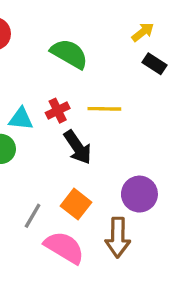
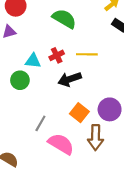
black arrow: (78, 147) -> (70, 79), turned 105
orange square: (76, 204) -> (79, 113), moved

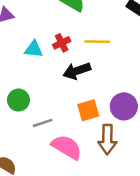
green circle: (20, 80) -> (18, 100), moved
orange square: (79, 113) -> (88, 110), turned 36
gray line: (40, 123) -> (43, 123), turned 42

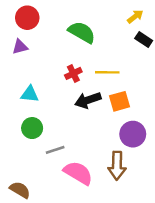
cyan triangle: (34, 49) -> (30, 94), moved
orange square: (88, 110) -> (119, 101), moved

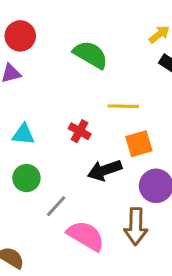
red cross: (73, 73) -> (80, 131), moved, turned -35
black arrow: (88, 100) -> (105, 170), moved
gray line: (55, 150) -> (56, 206), turned -30

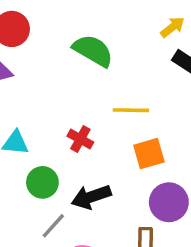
black arrow: (105, 170) -> (91, 197), moved
green circle: (26, 178) -> (42, 182), moved

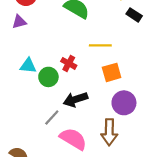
green circle: (42, 182) -> (48, 77), moved

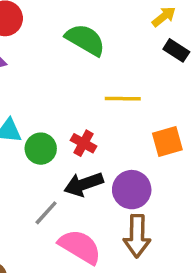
red cross: (69, 63) -> (84, 143), moved
orange square: (112, 72) -> (167, 141), moved
purple circle: (124, 103) -> (132, 190), moved

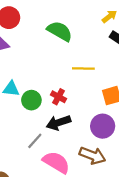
purple circle: (132, 190) -> (103, 126), moved
brown arrow: (137, 236) -> (92, 155), turned -70

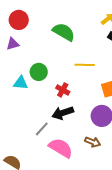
green circle: (31, 100) -> (39, 72), moved
brown arrow: (92, 155) -> (93, 142), size x0.7

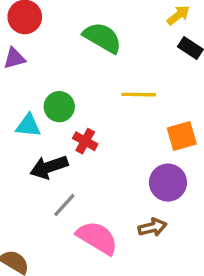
red cross: (63, 90) -> (85, 141), moved
black arrow: (63, 113) -> (49, 167), moved
brown arrow: (93, 142) -> (152, 227), turned -35

